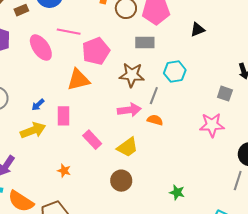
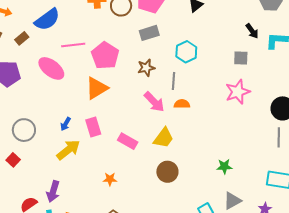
brown star: (132, 75) -> (146, 68), size x0.7
pink arrow: (129, 110) -> (154, 102), turned 70

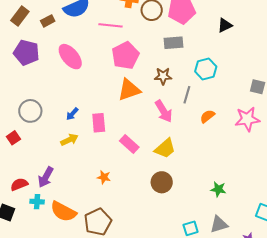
pink line: (73, 45) -> (110, 25), moved
orange triangle: (97, 88) -> (129, 90), moved
orange semicircle: (182, 104) -> (207, 116), moved, turned -49
yellow arrow: (68, 150) -> (69, 140), size x0.7

